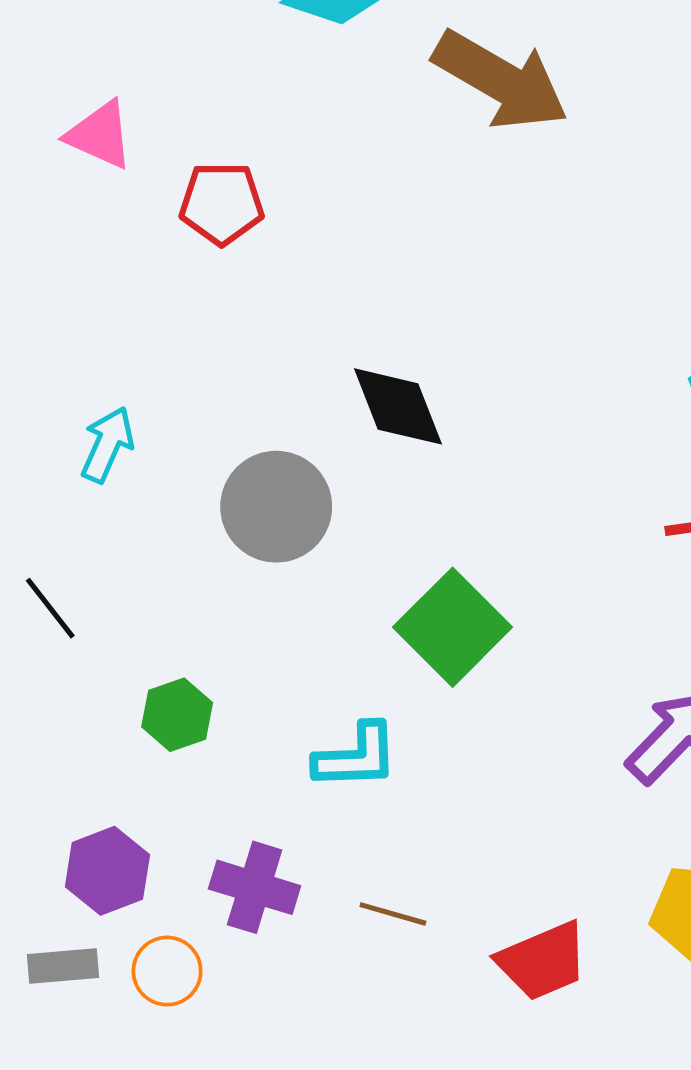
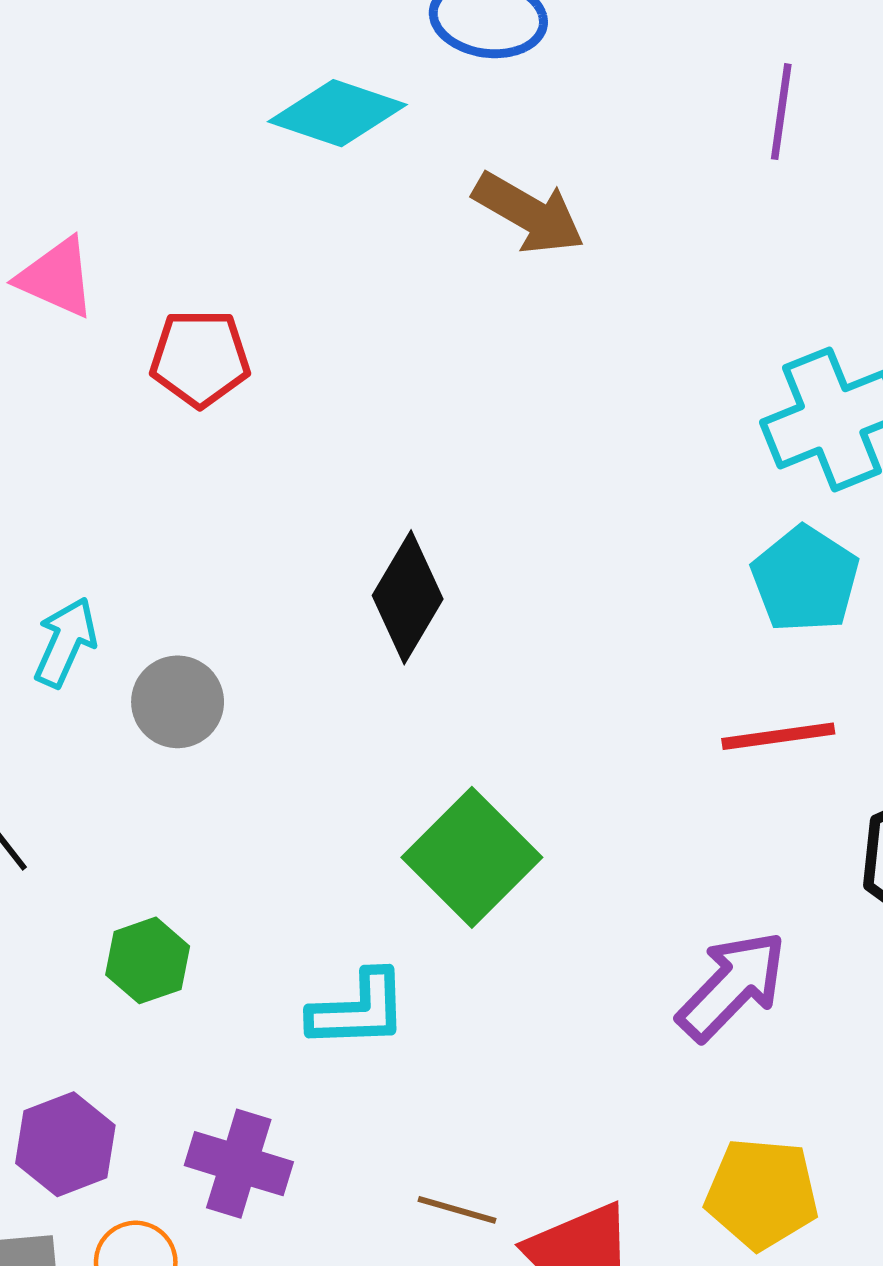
brown arrow: (501, 80) -> (529, 213), size x0.7
black diamond: (398, 406) -> (408, 597), turned 52
gray circle: (276, 507) -> (178, 702), moved, size x0.7
brown line: (393, 914) -> (457, 1210), moved

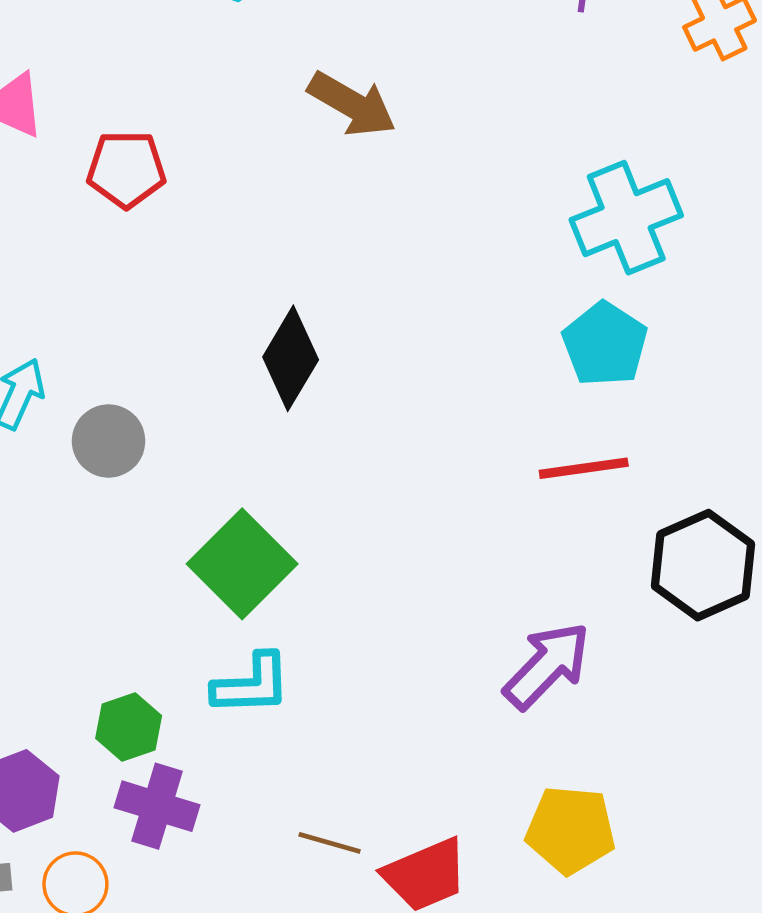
brown arrow: (529, 213) -> (352, 104), moved
green square: (472, 857) -> (242, 564), moved
green hexagon: (148, 960) -> (129, 727), moved

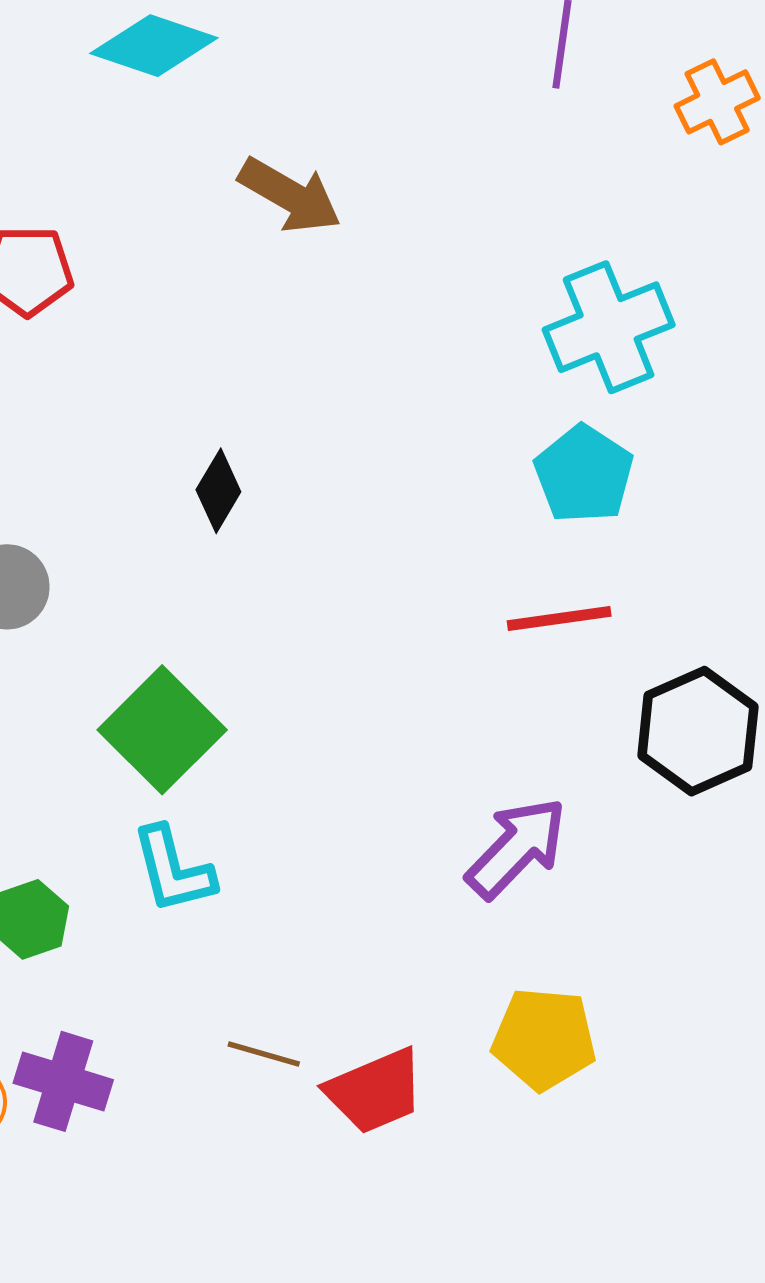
black diamond: (291, 358) -> (218, 491), size x0.7
cyan L-shape: (252, 684) -> (173, 870), turned 78
purple cross: (157, 806) -> (63, 1081), moved

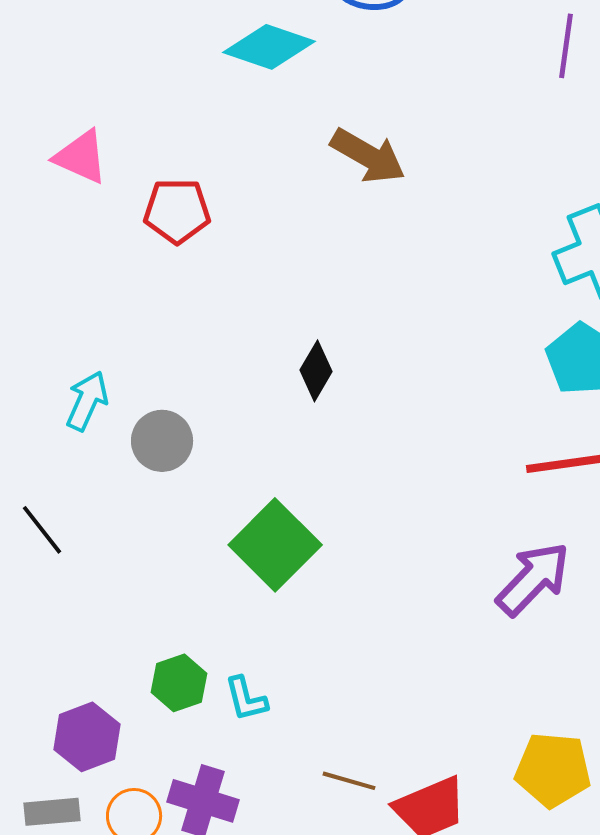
purple arrow: (517, 848) -> (533, 579), moved
cyan L-shape: (173, 870) -> (246, 699), moved, size x0.7

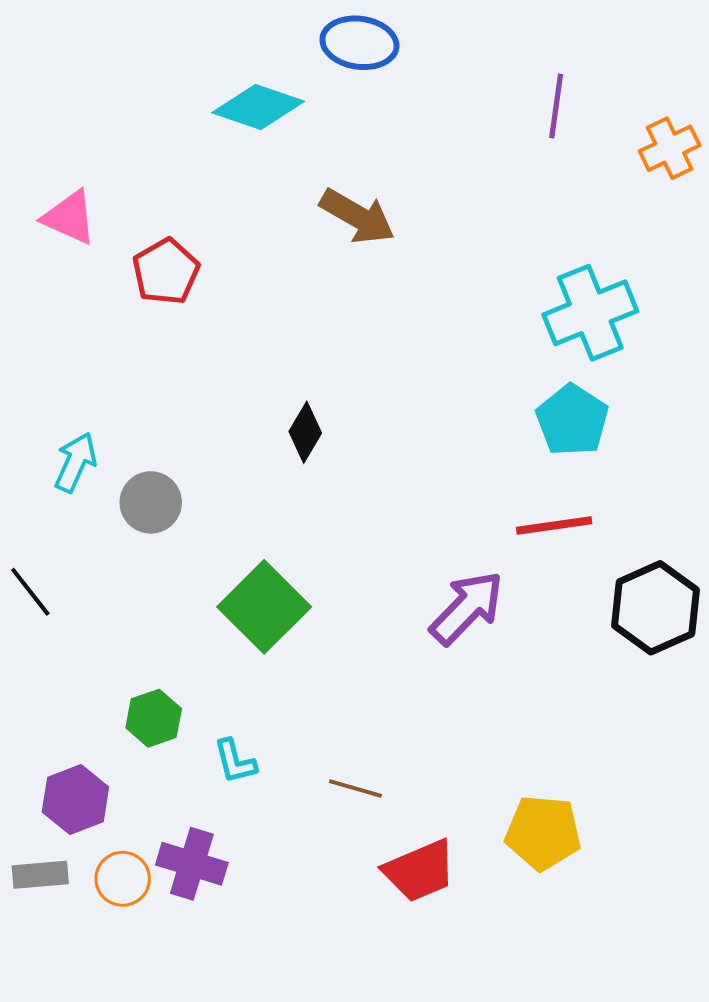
red pentagon: (177, 211) -> (166, 272), turned -30
purple arrow: (533, 579) -> (467, 608), moved
green hexagon: (179, 683) -> (154, 718), moved
brown line: (349, 781) -> (355, 788), moved

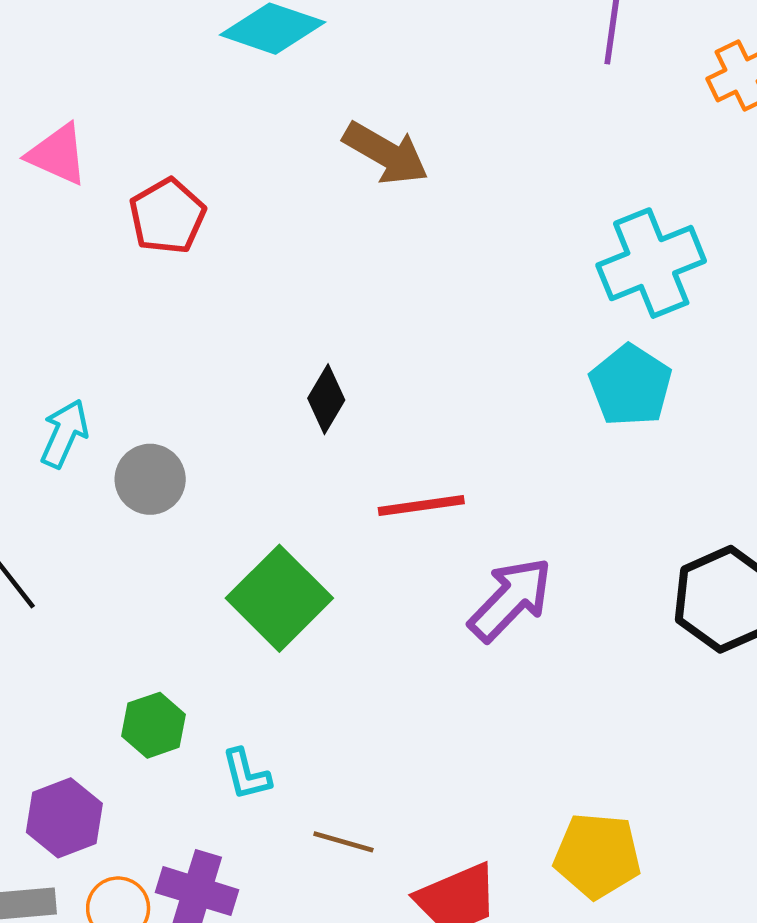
red line: (554, 526) -> (421, 506), moved
brown line: (355, 788) -> (343, 842), moved

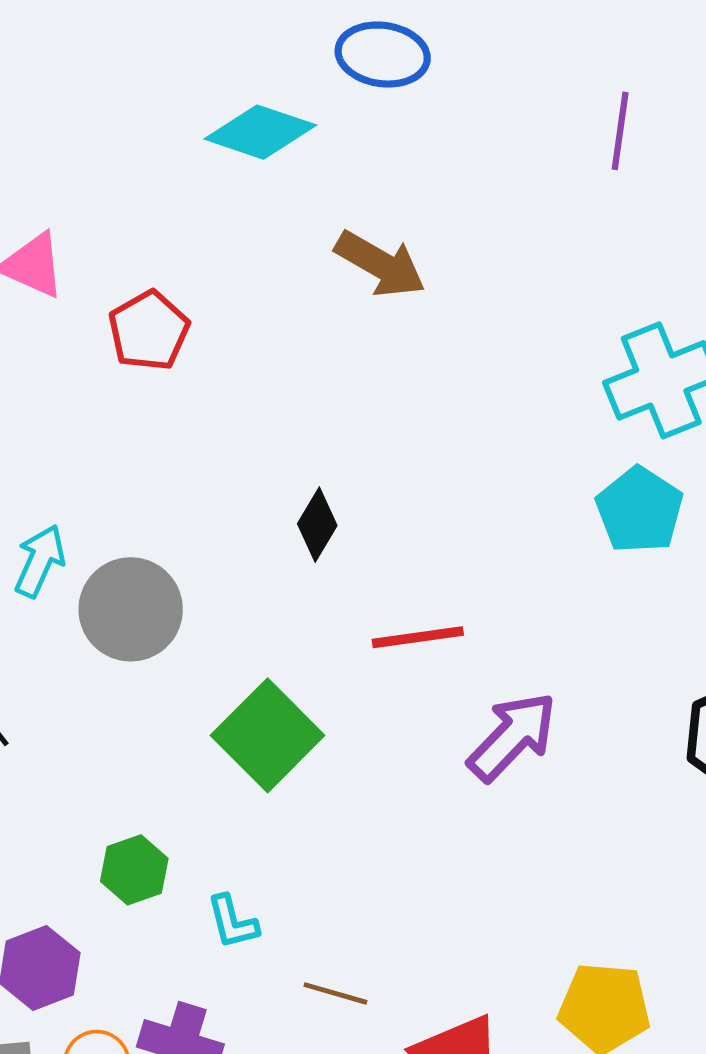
gray circle: (150, 479) -> (131, 609), size x1.4

